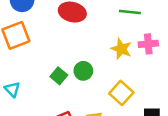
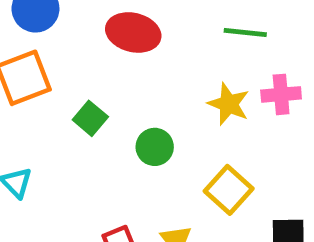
green square: (59, 76) -> (90, 118), moved

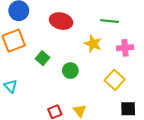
yellow star: (229, 104) -> (93, 44), moved
yellow square: (229, 190) -> (115, 80), moved

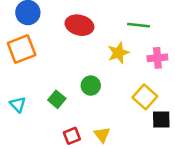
yellow star: (93, 44) -> (118, 53), turned 30
green square: (42, 58) -> (57, 99), moved
black square: (128, 109) -> (161, 119), moved

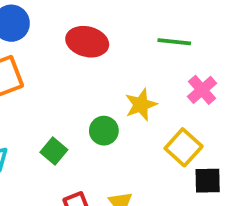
yellow star: (118, 53) -> (141, 105), moved
pink cross: (157, 58) -> (202, 90), turned -36

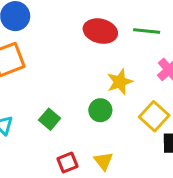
red ellipse: (87, 42) -> (100, 31), moved
green circle: (104, 131) -> (100, 110), moved

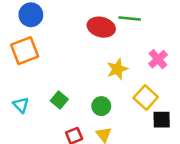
green line: (147, 31) -> (130, 18), moved
green circle: (100, 110) -> (101, 106), moved

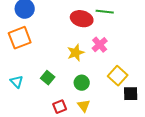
pink cross: (158, 59) -> (100, 45), moved
yellow star: (117, 69) -> (76, 53), moved

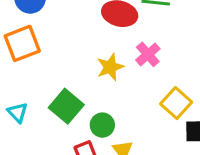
green square: (48, 78) -> (66, 106), size x1.5
green circle: (82, 83) -> (102, 125), moved

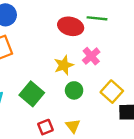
green circle: (102, 125) -> (74, 90), moved

